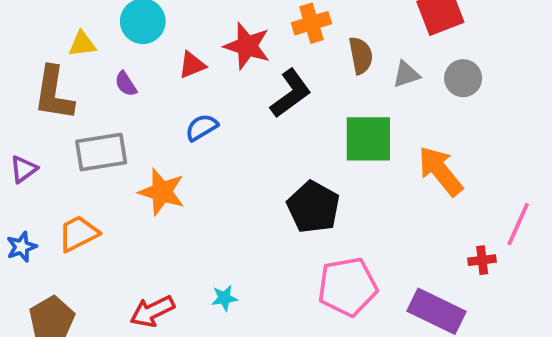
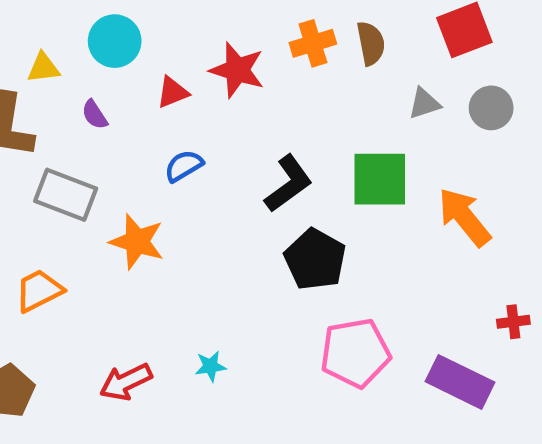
brown semicircle: (361, 55) -> (371, 43), moved
black L-shape: (291, 93) -> (288, 184), moved
gray rectangle: (101, 152) -> (66, 195), turned 30

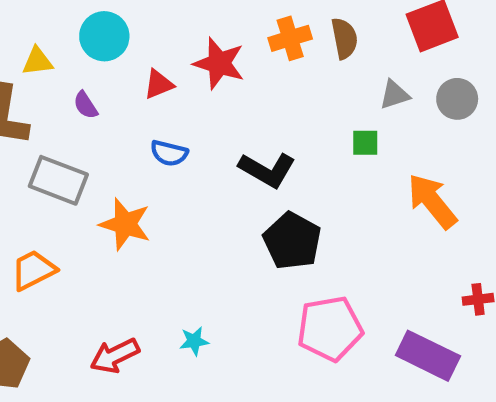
blue semicircle: (184, 166) -> (169, 153), turned -135
green square: (380, 179) -> (365, 143), moved, size x0.5
black L-shape: (288, 184) -> (267, 170), turned 66

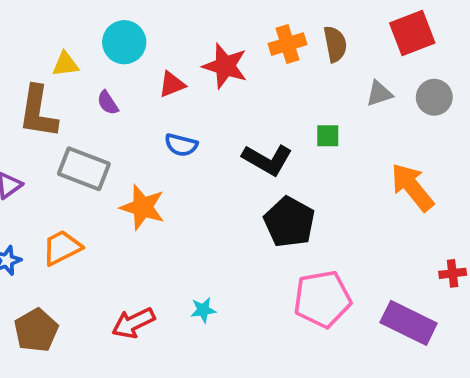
green square: (365, 143) -> (328, 136), moved

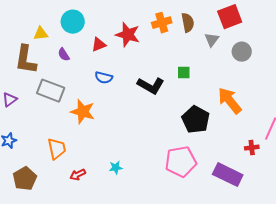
gray triangle: (379, 94) -> (212, 40), moved, turned -35
black pentagon: (289, 222) -> (196, 120), moved
orange trapezoid: (62, 248) -> (57, 149), moved, turned 105
red arrow: (133, 323) -> (78, 175), size x0.7

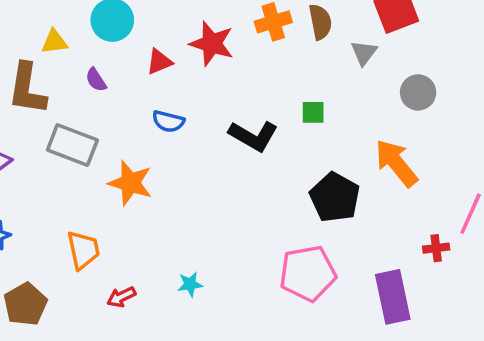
gray circle: (242, 52) -> (418, 92), moved
purple rectangle: (228, 175) -> (393, 297), turned 52

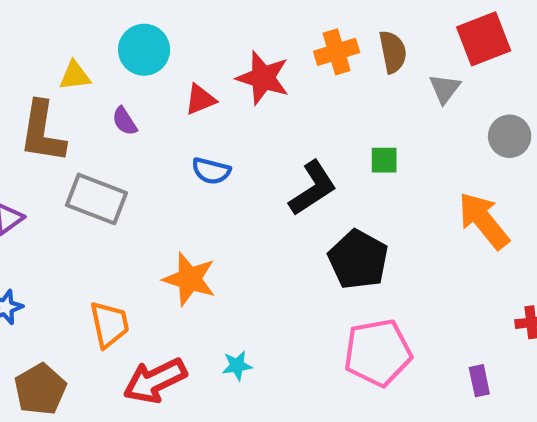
black L-shape: (253, 136) -> (313, 188), turned -63
orange star: (130, 183) -> (189, 279), moved
black pentagon: (335, 197) -> (358, 260), moved
red arrow: (121, 297) -> (155, 381), size x1.8
purple rectangle: (393, 297) -> (479, 381), size x0.5

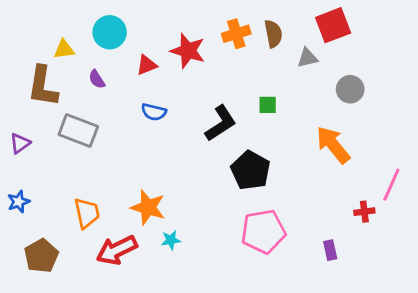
gray triangle: (445, 89) -> (307, 58), turned 40
orange star: (189, 279) -> (148, 207), moved

